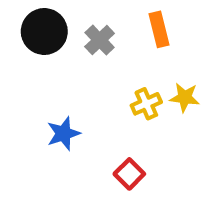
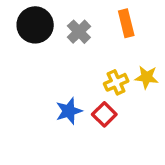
blue star: (63, 134) -> (69, 111), moved
red square: (129, 174) -> (104, 114), moved

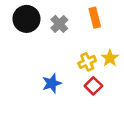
yellow star: (146, 77) -> (110, 58), turned 30
red square: (104, 114) -> (93, 86), moved

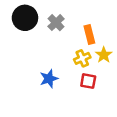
orange rectangle: (95, 18) -> (89, 35), moved
red square: (93, 86) -> (88, 81), turned -35

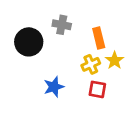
black circle: (25, 18) -> (29, 42), moved
gray cross: (56, 23) -> (62, 25), turned -35

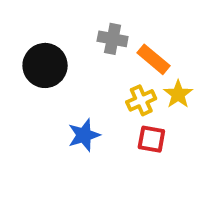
gray cross: (62, 25) -> (113, 39), moved
orange rectangle: (99, 38) -> (154, 59), turned -36

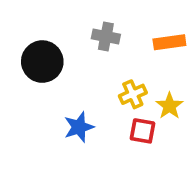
orange rectangle: (154, 59) -> (169, 42), moved, turned -48
yellow star: (178, 94) -> (169, 106), moved

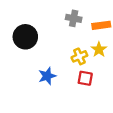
gray cross: (106, 36) -> (74, 18), moved
yellow star: (169, 106) -> (99, 49), moved

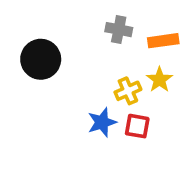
blue star: (47, 76) -> (102, 122), moved

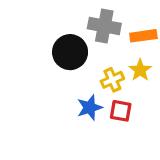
gray cross: (119, 30) -> (104, 26), size x1.4
black circle: (41, 59) -> (70, 52), moved

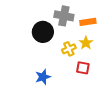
blue star: (90, 108) -> (43, 77), moved
red square: (121, 111) -> (83, 68), moved

